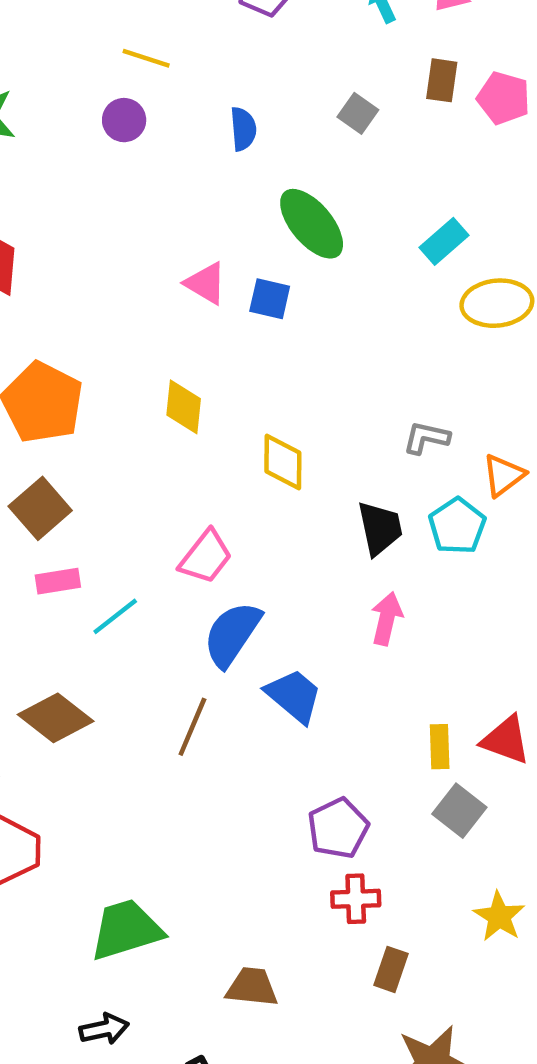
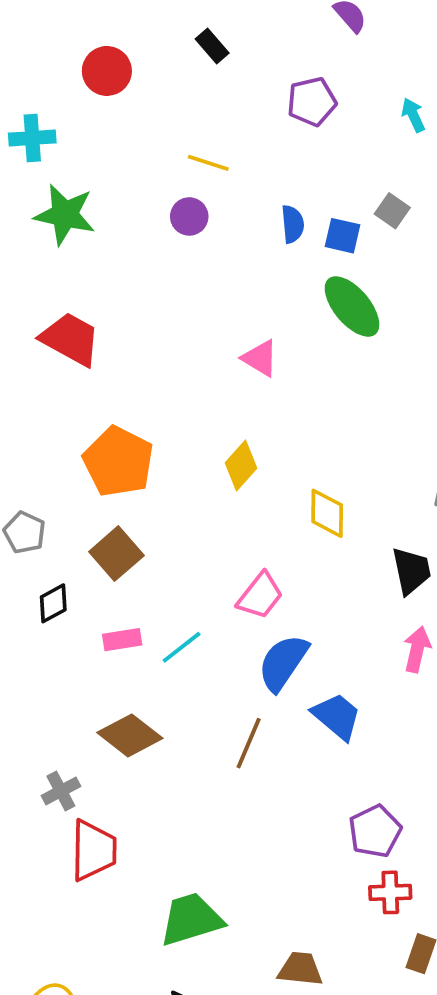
blue square: (270, 299) -> (342, 236), moved
yellow diamond: (184, 407) -> (241, 465), turned 36
pink rectangle: (58, 581) -> (122, 640), moved

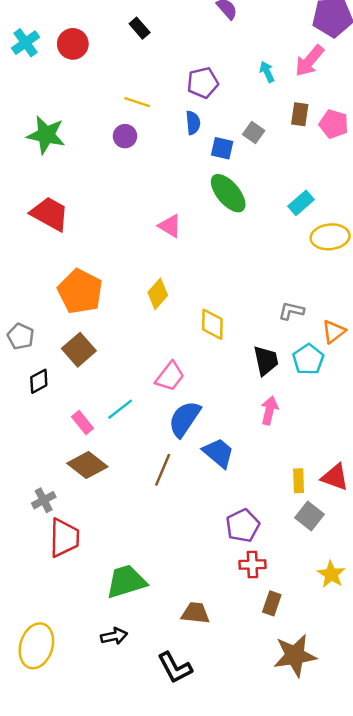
purple pentagon: (312, 102) -> (203, 83), moved
cyan cross: (32, 138) -> (25, 43), moved, turned -32
blue semicircle: (293, 224) -> (193, 123), moved
pink rectangle: (122, 640) -> (83, 423), moved, turned 60

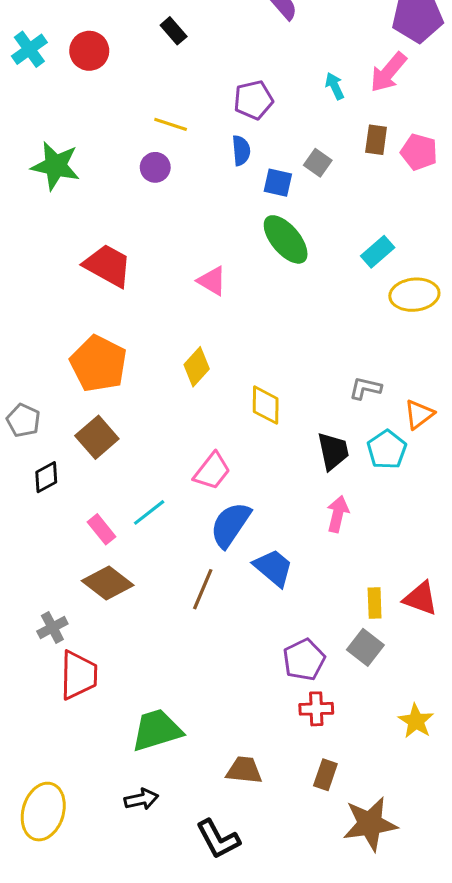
red trapezoid: (50, 214) -> (108, 266), moved
gray square: (309, 516) -> (365, 647), moved
brown rectangle: (272, 603) -> (325, 775), moved

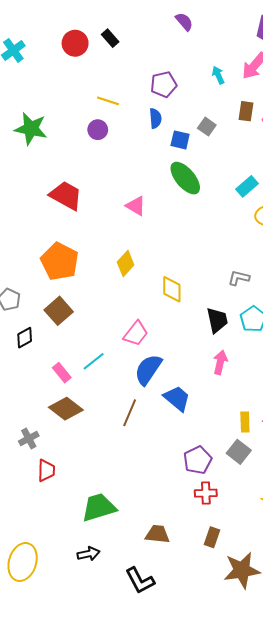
red circle: (89, 51) -> (75, 43), moved
red trapezoid: (79, 675) -> (46, 470), size x0.7

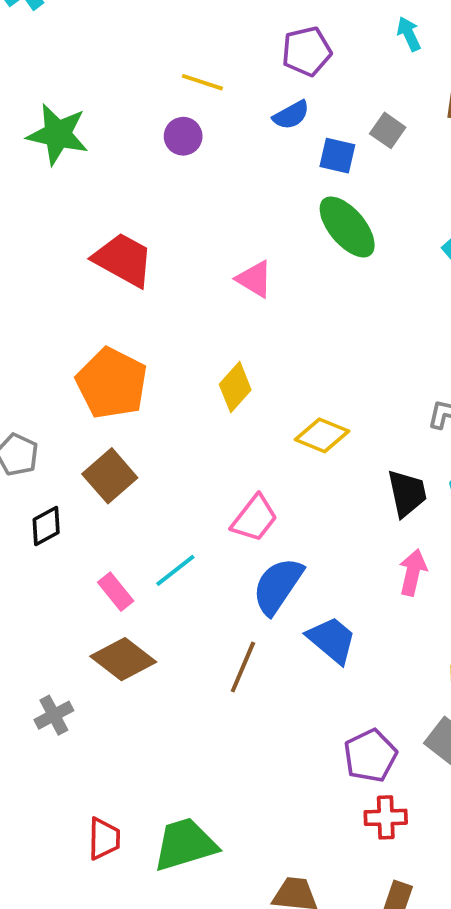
blue semicircle: (155, 118) -> (291, 115), turned 66
yellow diamond: (172, 289) -> (322, 435), turned -68
red trapezoid: (46, 470) -> (104, 839), moved

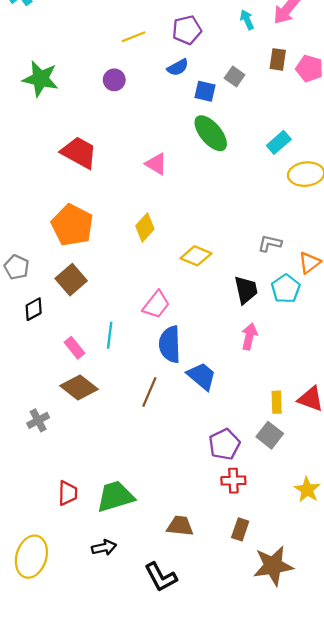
yellow line: (202, 82) -> (134, 37), moved, turned -40
cyan line: (175, 570) -> (110, 335), turned -45
blue semicircle: (278, 586) -> (170, 344), turned -36

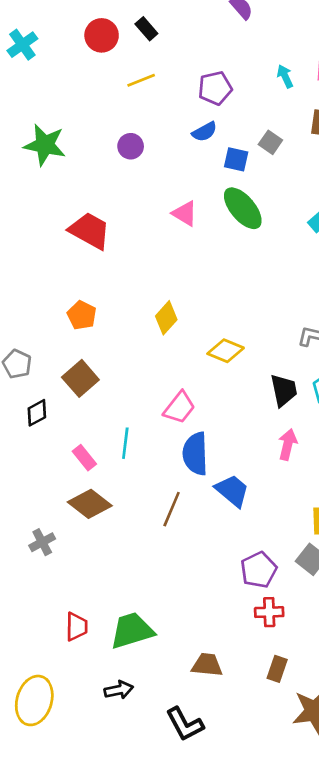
yellow line: (134, 37) -> (141, 80), moved
pink triangle: (156, 164) -> (185, 214), moved
orange pentagon: (72, 225) -> (82, 315), size x0.6

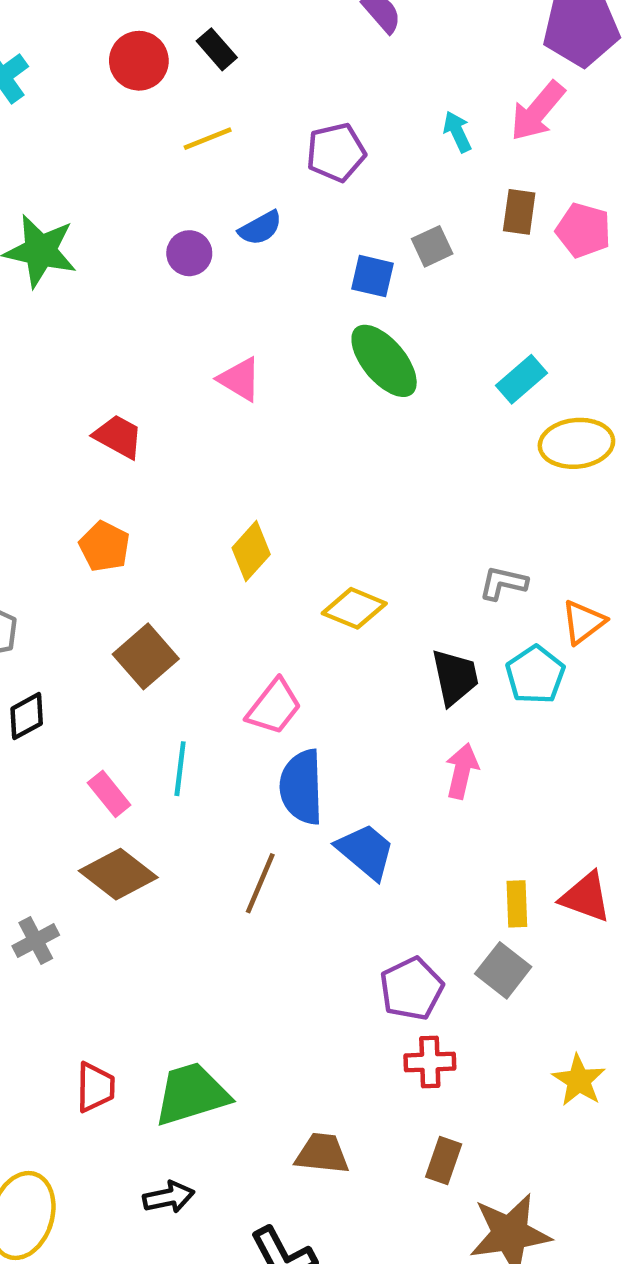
blue semicircle: (205, 132) -> (260, 228), moved
gray square: (270, 142) -> (432, 246), turned 30
pink triangle: (185, 214) -> (240, 379), moved
red trapezoid: (90, 231) -> (118, 436), moved, size x0.7
brown square: (80, 378) -> (146, 656), moved

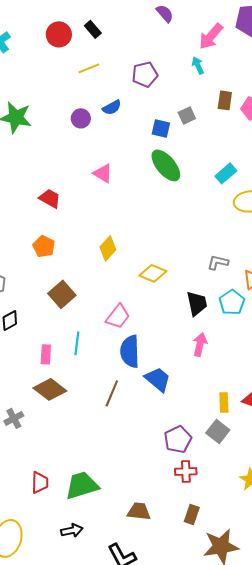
pink arrow: (538, 111) -> (211, 36), moved
pink rectangle: (109, 794) -> (46, 354), turned 42

